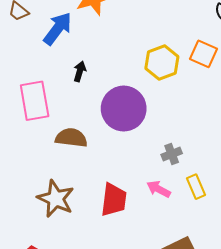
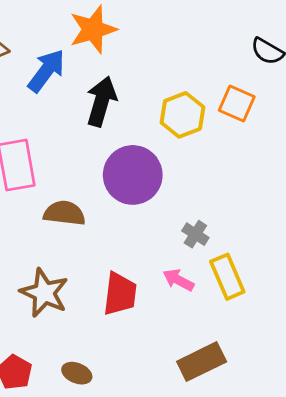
black arrow: (80, 71) -> (101, 101), moved, size x1.8
gray cross: (172, 154) -> (195, 234), turned -36
yellow rectangle: (196, 187) -> (227, 277), size x1.4

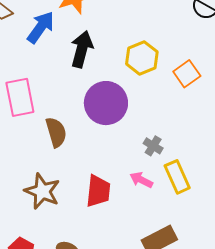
orange square: (237, 103) -> (187, 74), moved, turned 32
brown semicircle: (64, 213) -> (56, 132), turned 68

